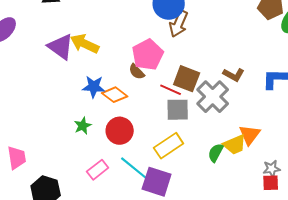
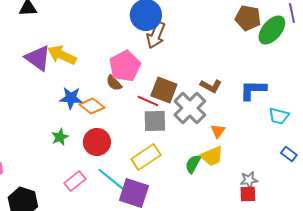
orange triangle: (250, 135) -> (218, 131), moved, size x0.7

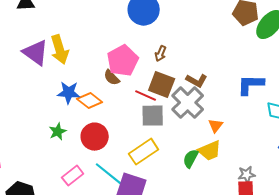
brown arrow: (156, 35) -> (161, 54), moved, size x0.6
yellow arrow: (62, 55) -> (60, 50), turned -132
brown L-shape: (211, 86) -> (197, 81), moved

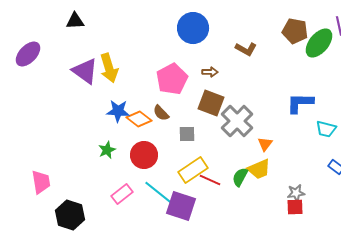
brown arrow: (161, 54) -> (210, 72), turned -112
brown semicircle: (112, 78) -> (161, 113), moved
brown L-shape: (197, 81) -> (246, 49), moved
red line: (146, 96) -> (210, 180), moved
gray square: (153, 116) -> (187, 134), moved, size x0.7

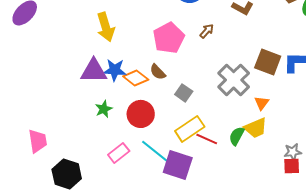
purple triangle: (85, 71) -> (94, 71), moved, turned -36
brown arrow: (210, 72) -> (207, 31), turned -49
brown square: (211, 103) -> (268, 62), moved
gray square: (187, 134) -> (184, 93), turned 36

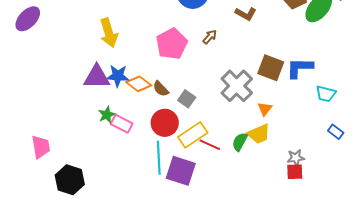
brown semicircle: (158, 72) -> (161, 89), moved
red circle: (141, 114) -> (165, 123), moved
cyan line: (156, 152) -> (159, 158), turned 48
pink rectangle: (119, 153) -> (122, 124), moved, turned 65

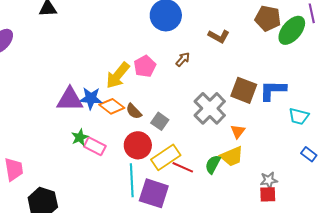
yellow arrow: (109, 33) -> (118, 75), moved, turned 56
pink pentagon: (172, 44) -> (145, 66), size x0.7

